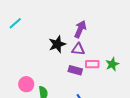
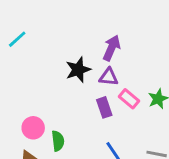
pink rectangle: (92, 64) -> (129, 99), turned 40
purple rectangle: (75, 70) -> (104, 107), turned 56

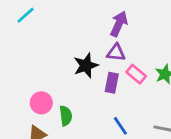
black star: (78, 70) -> (86, 65), moved
purple rectangle: (104, 107) -> (112, 83), turned 30

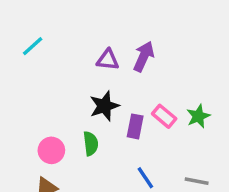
purple triangle: (116, 53) -> (108, 60), moved
green semicircle: (66, 116) -> (91, 144), moved

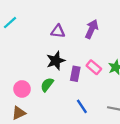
purple arrow: (144, 56) -> (92, 29), moved
green semicircle: (91, 144) -> (47, 85), turned -136

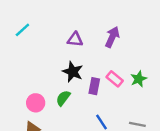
black star: (56, 61) -> (73, 72), turned -30

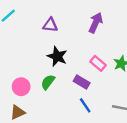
purple triangle: (75, 39) -> (50, 25), moved
purple rectangle: (94, 86) -> (82, 82), moved, turned -70

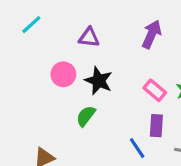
purple rectangle: (82, 82) -> (156, 126), moved, turned 63
pink circle: (21, 87) -> (63, 74), moved

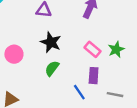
pink circle: (63, 74) -> (14, 54), moved
green semicircle: (86, 116) -> (52, 68), moved

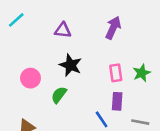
pink rectangle: (92, 49) -> (116, 73), turned 42
green semicircle: (52, 68) -> (59, 95), moved

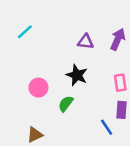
purple triangle: (63, 30) -> (86, 42), moved

